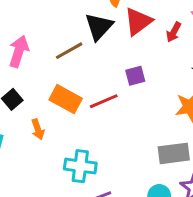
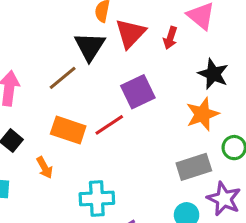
purple square: (135, 76) -> (138, 92), size x1.5

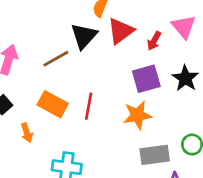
purple square: (138, 92) -> (146, 79), moved
orange star: (202, 114) -> (137, 115), moved
red line: (109, 125) -> (89, 106), turned -56

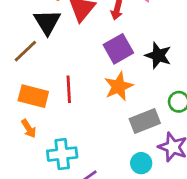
black star: (185, 78) -> (158, 55), moved
orange arrow: (27, 133) -> (29, 129), moved

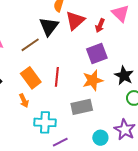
black star: (158, 55) -> (124, 76), moved
orange rectangle: (33, 96) -> (31, 78), turned 30
gray rectangle: (145, 121) -> (82, 107), moved

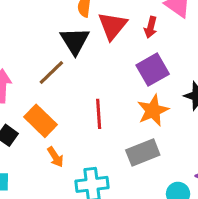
orange rectangle: (31, 78) -> (40, 121), moved

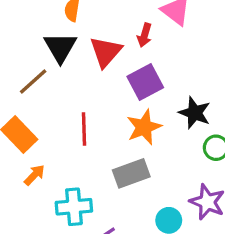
red triangle: (112, 26) -> (106, 52), moved
orange arrow: (55, 157) -> (34, 175), turned -105

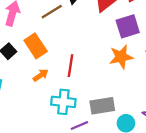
red line: (84, 129) -> (71, 66), moved
gray rectangle: (131, 173) -> (102, 106), moved

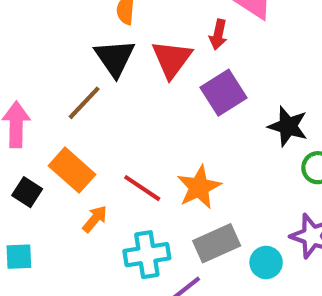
orange star: (121, 57) -> (199, 187), moved
red line: (71, 66) -> (142, 188), turned -50

